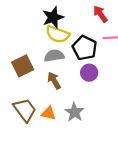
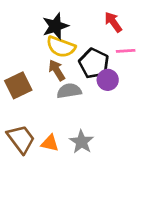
gray semicircle: (54, 56) -> (69, 91), moved
purple circle: (89, 73) -> (108, 80), moved
brown arrow: (54, 81) -> (57, 70), moved

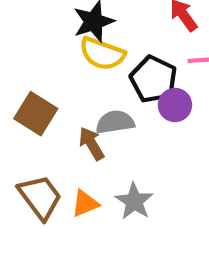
brown arrow: (57, 70) -> (91, 144), moved
brown square: (18, 85) -> (36, 114), turned -32
orange triangle: (50, 143) -> (85, 203), turned -36

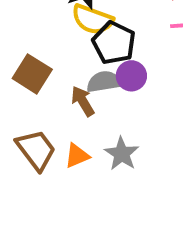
black pentagon: (154, 79) -> (114, 43), moved
purple circle: (175, 105) -> (131, 76), moved

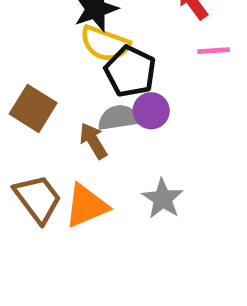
gray star: (122, 154) -> (163, 199), moved
orange triangle: (77, 156) -> (86, 206), size x1.5

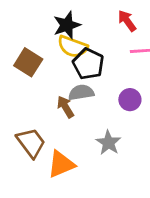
brown square: (33, 108) -> (28, 62), moved
purple circle: (151, 111) -> (130, 100), moved
orange triangle: (86, 206) -> (61, 164), moved

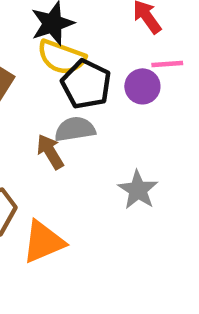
purple circle: (130, 100) -> (142, 86), moved
gray star: (108, 143) -> (138, 190), moved

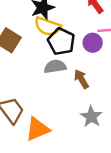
brown arrow: (50, 152) -> (81, 79), moved
gray star: (138, 190) -> (91, 117), moved

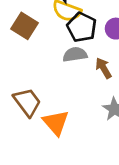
orange triangle: (38, 129) -> (56, 123), turned -48

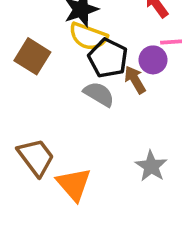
gray semicircle: (75, 54) -> (99, 94), turned 40
brown arrow: (104, 68) -> (135, 80), moved

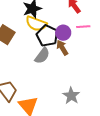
purple circle: (153, 60) -> (63, 33), moved
gray semicircle: (99, 94) -> (42, 56), turned 96

